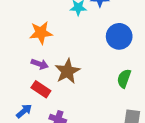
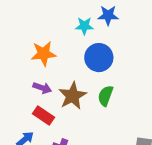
blue circle: (119, 36) -> (99, 58), moved
green semicircle: (124, 78) -> (105, 96), moved

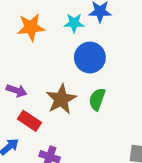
orange star: (43, 54) -> (31, 27), moved
purple arrow: (42, 88) -> (17, 91), moved

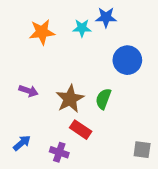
blue circle: (90, 58) -> (127, 60), moved
red rectangle: (29, 121) -> (81, 130), moved

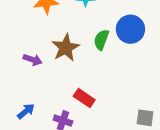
brown star: (70, 99) -> (66, 48), moved
green semicircle: (103, 99) -> (101, 40), moved

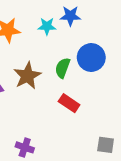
red rectangle: (84, 98) -> (69, 103), moved

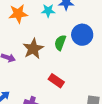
red rectangle: (69, 103) -> (56, 81), moved

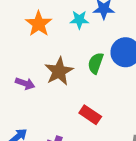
orange star: (18, 14) -> (39, 24), turned -30

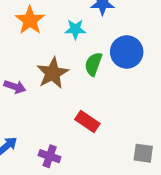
cyan star: (79, 20) -> (75, 29), moved

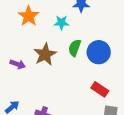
blue circle: (127, 52) -> (99, 52), moved
red rectangle: (87, 121) -> (100, 89), moved

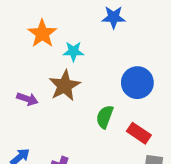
cyan star: (61, 23) -> (73, 51), moved
green semicircle: (75, 48) -> (105, 117), moved

